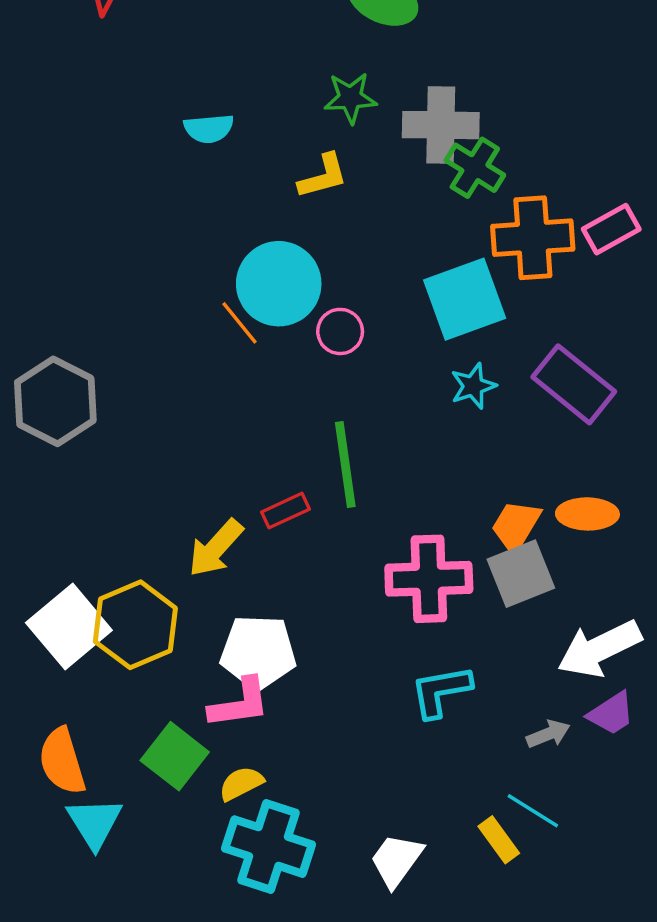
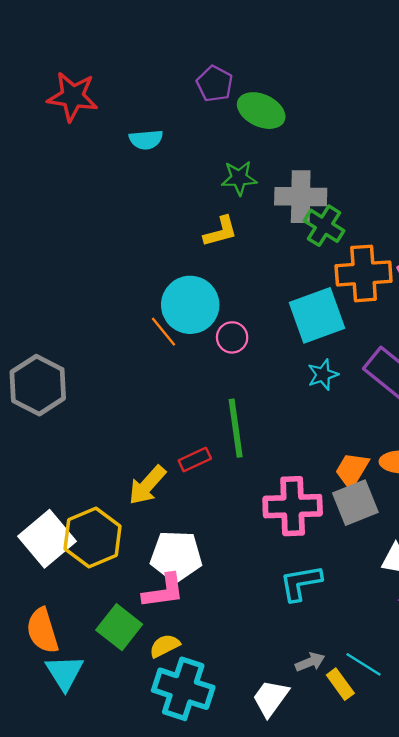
cyan semicircle: (209, 128) -> (146, 140), moved
gray arrow: (548, 734) -> (310, 662), moved

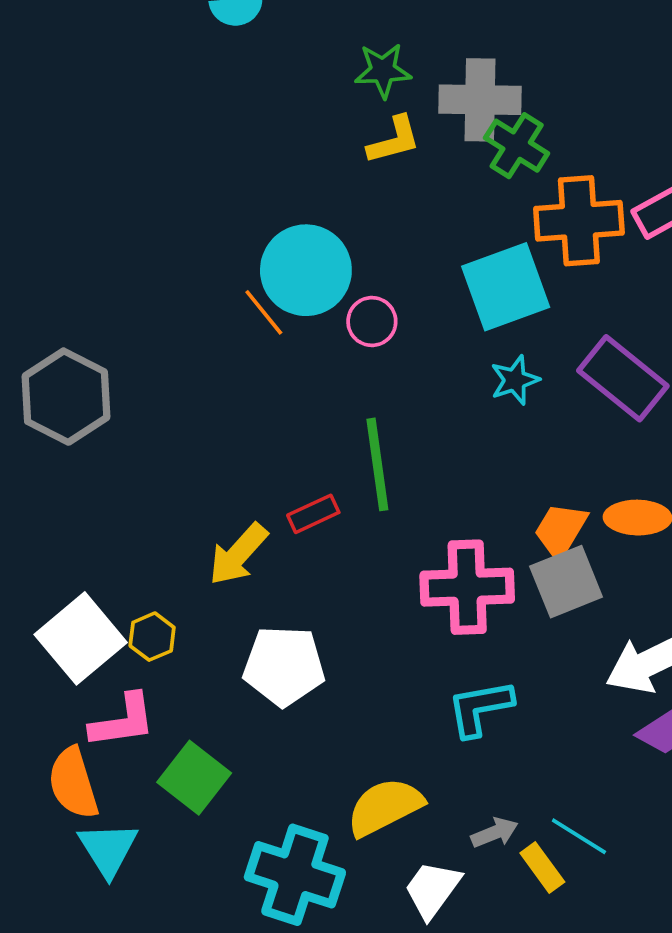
yellow L-shape: (220, 232) -> (394, 140), moved
yellow hexagon: (92, 538) -> (152, 637), size x0.5
pink L-shape: (163, 591) -> (123, 721), moved
yellow semicircle: (165, 646) -> (385, 807), moved, size x1.6

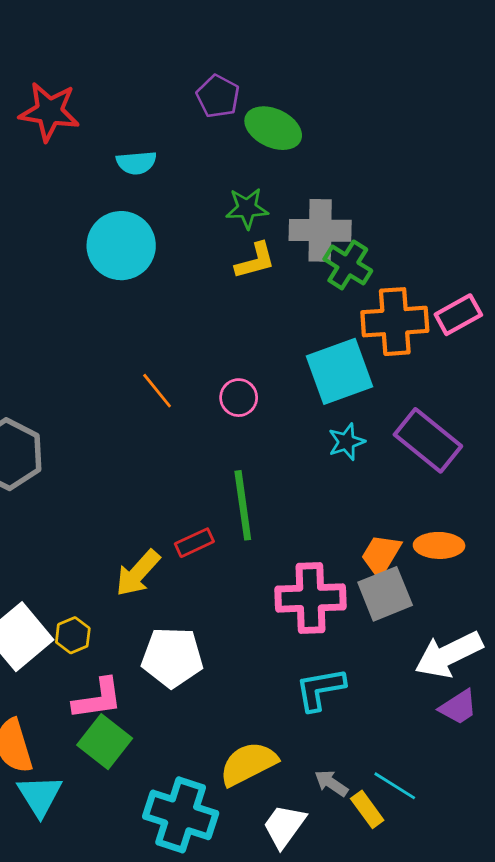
cyan circle: (306, 270) -> (121, 246), moved
pink L-shape: (123, 721) -> (98, 699), moved
gray arrow: (495, 833) -> (331, 783), turned -124

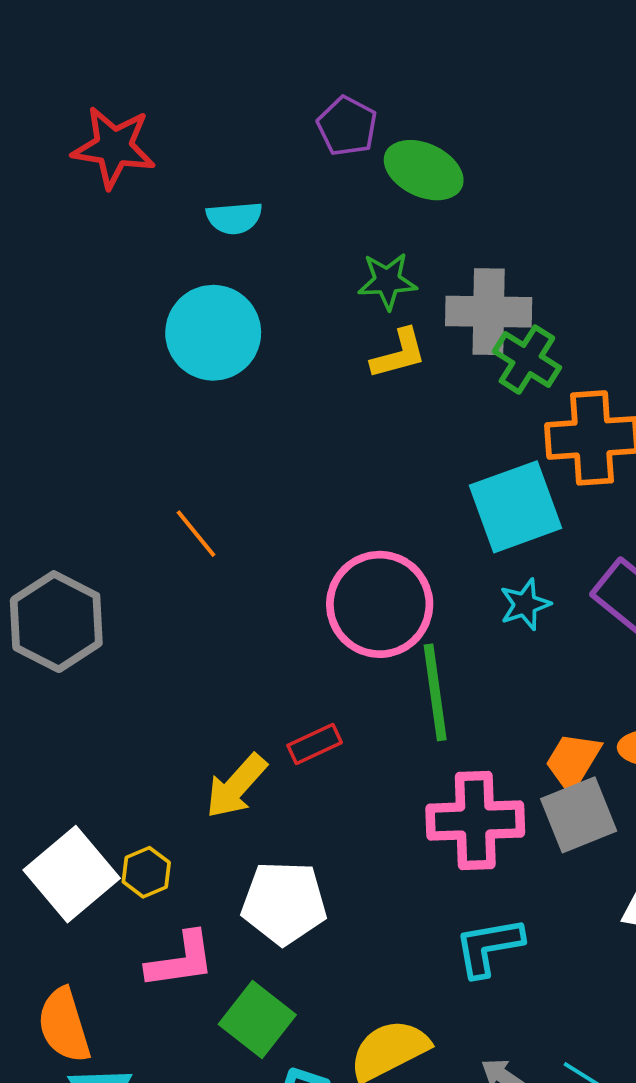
orange line: (157, 391) -> (196, 534), moved
pink circle: (239, 398) -> (380, 604), moved, size x2.0
green line: (243, 505) -> (435, 692), moved
green square: (105, 742) -> (257, 1020), moved

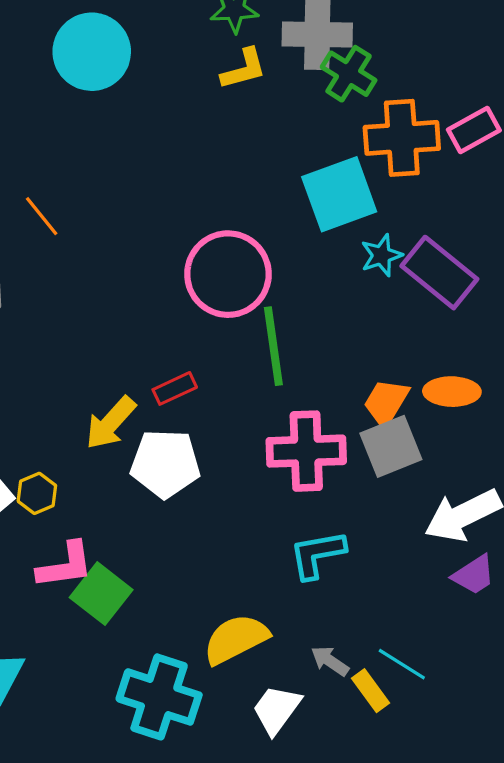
orange line: (196, 534) -> (42, 216), moved
cyan star: (525, 604) -> (381, 255), moved
white pentagon: (284, 903) -> (165, 464), moved
green square: (257, 1020) -> (101, 594), moved

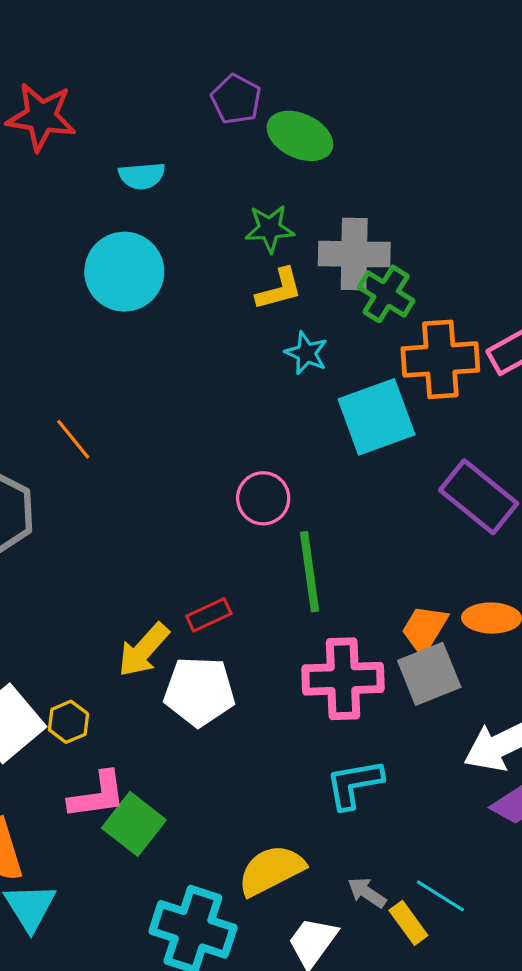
cyan star: (381, 255) -> (306, 353), moved, turned -30
pink circle: (228, 274) -> (263, 498), size x0.6

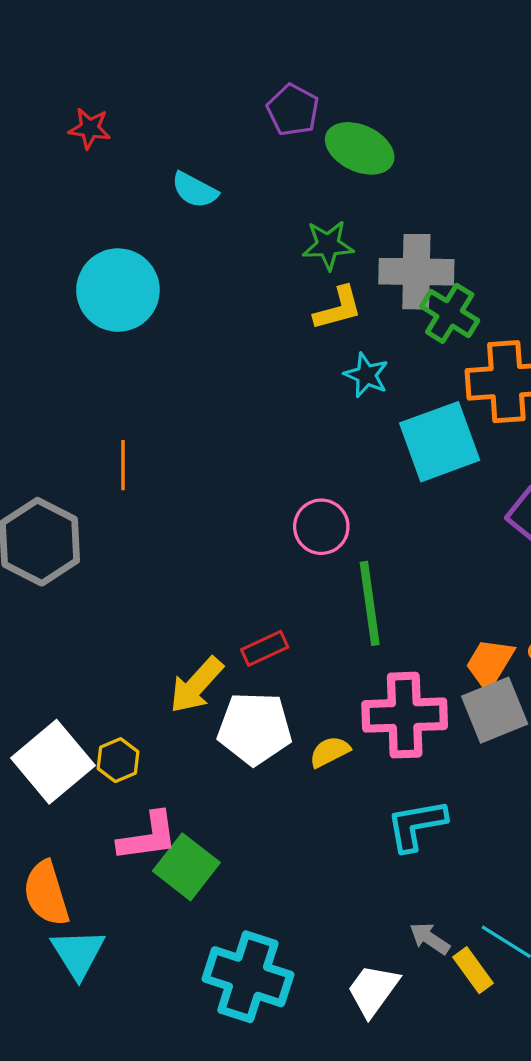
red star: (41, 117) -> (90, 128), size x0.6
cyan semicircle: (142, 176) -> (195, 190), turned 33
cyan circle: (124, 272) -> (118, 290), moved
orange line: (73, 439) -> (123, 465), turned 39
yellow semicircle: (271, 870) -> (330, 752), moved, size x0.6

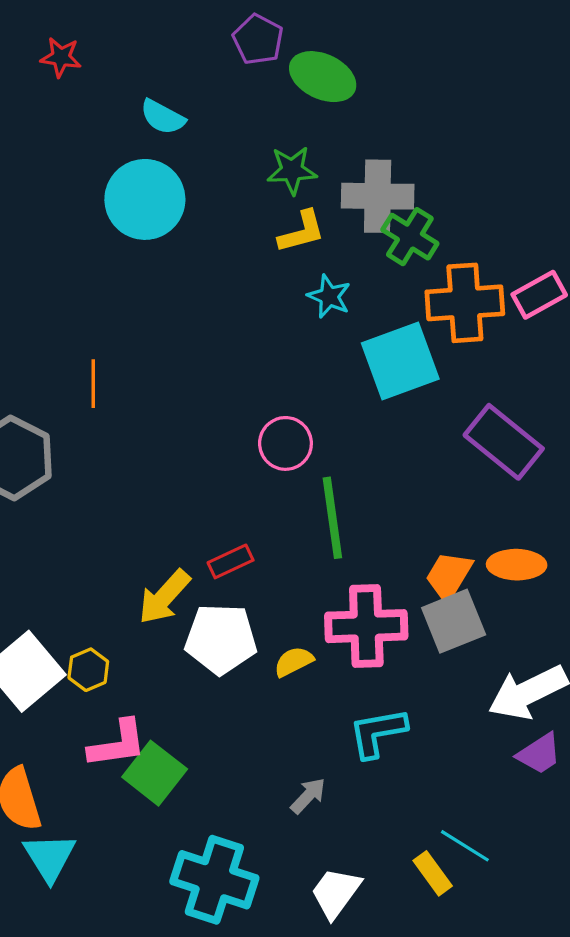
cyan circle: (118, 290) -> (145, 199), moved
gray arrow: (430, 938) -> (308, 796), moved, turned 99

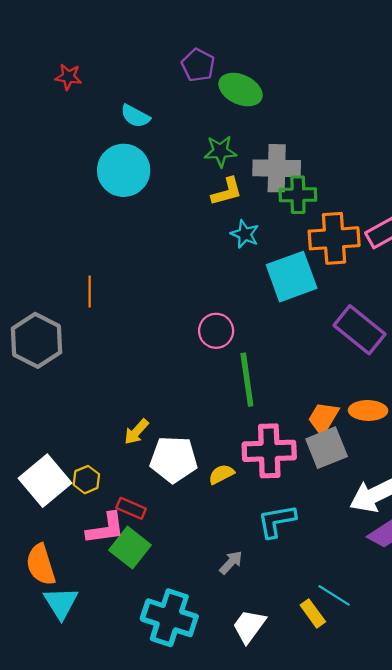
green cross: (410, 237) -> (298, 195), turned -33
red rectangle: (231, 561) -> (131, 508), moved, turned 48
yellow arrow: (164, 597) -> (136, 432), size x0.7

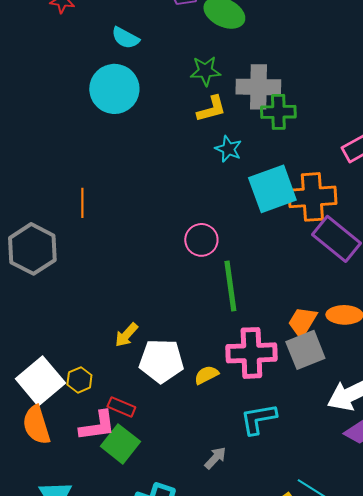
orange cross: (334, 238) -> (312, 197), moved
orange semicircle: (41, 565) -> (36, 425), moved

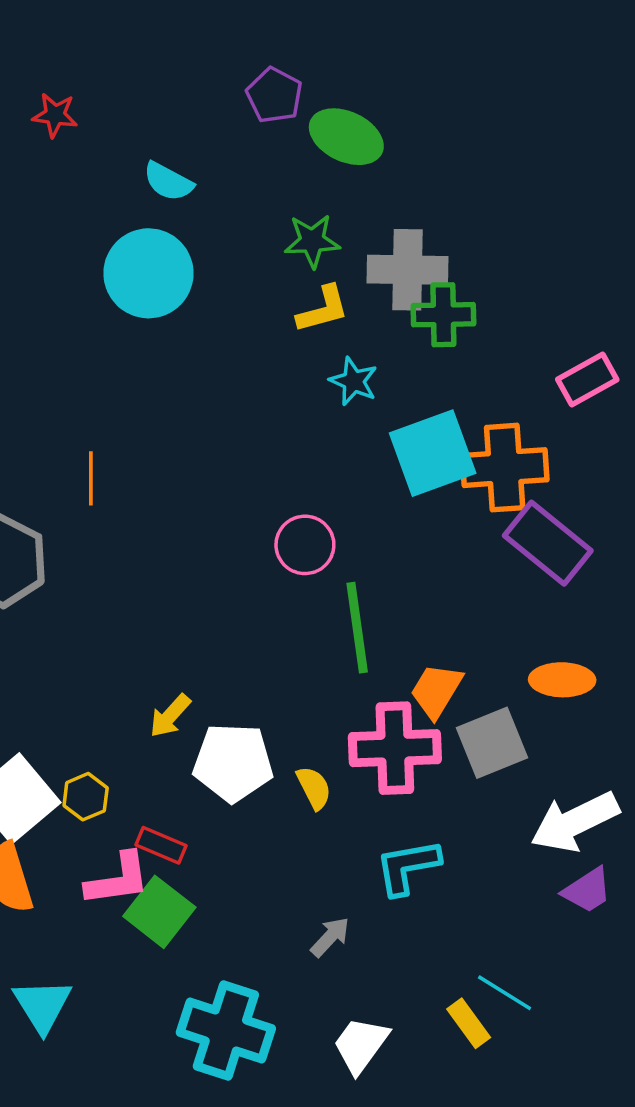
orange trapezoid: (302, 322) -> (436, 691), moved
yellow semicircle: (206, 375) -> (314, 788), turned 90

